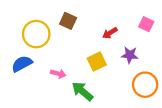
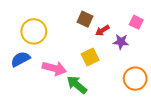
brown square: (68, 21) -> (85, 19), moved
purple star: (130, 55) -> (121, 42), moved
pink arrow: (58, 74) -> (54, 68), size x1.6

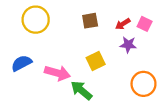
brown square: (85, 19) -> (90, 21), turned -35
red arrow: (102, 30) -> (123, 24), moved
yellow circle: (34, 31) -> (36, 20), moved

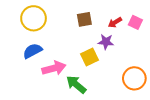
purple star: (128, 45) -> (106, 42), moved
blue semicircle: (21, 63) -> (33, 51), moved
pink arrow: (57, 73) -> (54, 68), turned -30

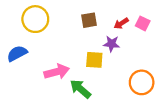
blue semicircle: (33, 51) -> (17, 53), moved
yellow square: (90, 57) -> (94, 60), turned 30

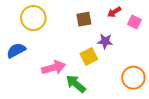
red arrow: (121, 23) -> (114, 12), moved
yellow square: (94, 60) -> (89, 56), turned -30

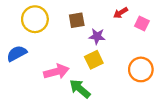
brown square: (84, 19) -> (77, 20), moved
purple star: (105, 41) -> (97, 36), moved
orange circle: (133, 78) -> (141, 69), moved

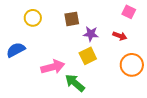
red arrow: (121, 13) -> (120, 36), moved, turned -128
yellow circle: (35, 19) -> (33, 18), size x0.7
pink square: (142, 23) -> (129, 12), moved

